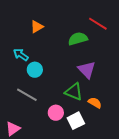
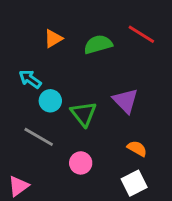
green semicircle: (78, 39) -> (98, 44), moved
green triangle: (74, 92) -> (84, 114), moved, turned 30
white square: (76, 121) -> (134, 183), moved

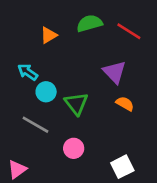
green semicircle: (98, 44) -> (89, 23), moved
purple triangle: (125, 101) -> (114, 72), moved
orange semicircle: (137, 149) -> (125, 104), moved

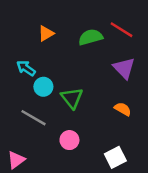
green semicircle: (89, 23) -> (91, 37), moved
purple triangle: (114, 72) -> (124, 68), moved
orange semicircle: (125, 104) -> (123, 109), moved

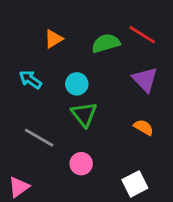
cyan circle: (43, 87) -> (77, 84), moved

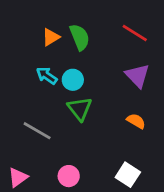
green semicircle: (106, 43) -> (80, 37), moved, turned 84
cyan arrow: (30, 80) -> (47, 76), moved
pink circle: (81, 164) -> (69, 176), moved
white square: (135, 184) -> (128, 175), turned -30

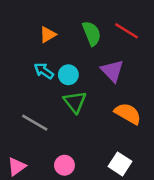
green semicircle: (80, 37) -> (92, 33), moved
purple triangle: (137, 76) -> (112, 71), moved
orange semicircle: (136, 121) -> (128, 114), size x1.5

